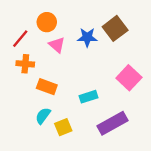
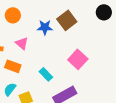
pink triangle: (57, 45) -> (22, 43), moved
cyan rectangle: (88, 97) -> (46, 74), turned 64

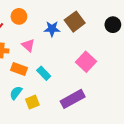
black circle: (104, 12) -> (113, 25), moved
cyan rectangle: (46, 74) -> (44, 73), moved

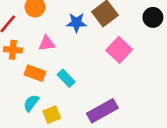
pink triangle: (28, 45) -> (47, 43), turned -48
pink square: (86, 62) -> (119, 50), moved

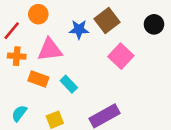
pink triangle: (47, 43) -> (50, 50), size x1.5
cyan semicircle: (31, 103) -> (19, 113), moved

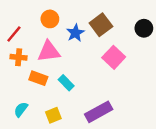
orange circle: (38, 14) -> (50, 19), moved
blue star: (79, 29) -> (75, 33), turned -30

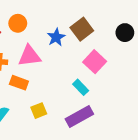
orange circle: (50, 19) -> (18, 23), moved
cyan rectangle: (66, 83) -> (81, 87), moved
yellow square: (53, 115) -> (39, 111), moved

